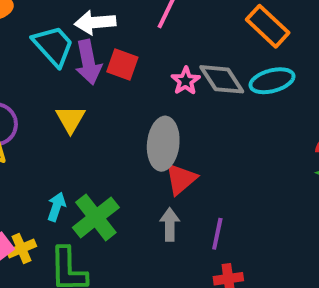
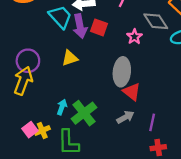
gray diamond: (222, 79) -> (156, 21), moved
yellow triangle: (70, 119) -> (70, 58), turned 42
red triangle: (181, 179) -> (132, 92), turned -42
gray arrow: (170, 224) -> (125, 117), turned 60

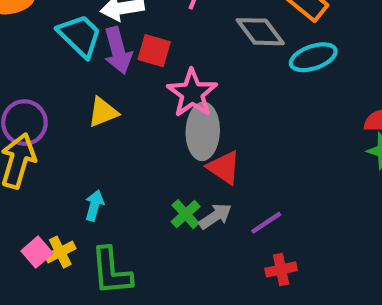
pink star: (134, 37) -> (192, 93), moved, size x1.6
green cross: (84, 113) -> (186, 214), moved, size x0.6
purple line: (152, 122) -> (266, 223), turned 48

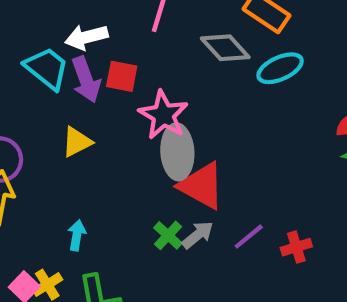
red triangle: (224, 167) -> (202, 186), size x1.4
red cross: (281, 269) -> (296, 247), moved

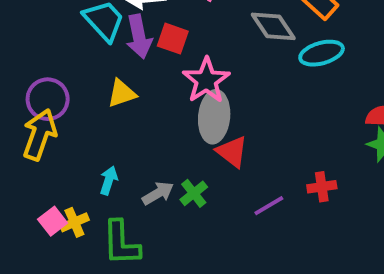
red triangle: (202, 186) -> (232, 152), size x0.7
gray arrow: (198, 235) -> (158, 193), moved
red cross: (296, 247) -> (322, 187), moved

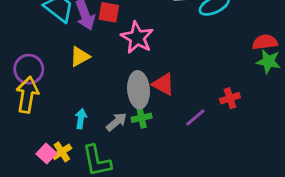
gray ellipse: (214, 117) -> (139, 90), moved
green cross: (194, 193) -> (142, 118), turned 36

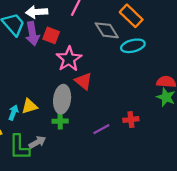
yellow triangle: (80, 57) -> (29, 106), moved
red triangle: (163, 84) -> (83, 81), moved
gray arrow: (117, 122) -> (37, 142), moved

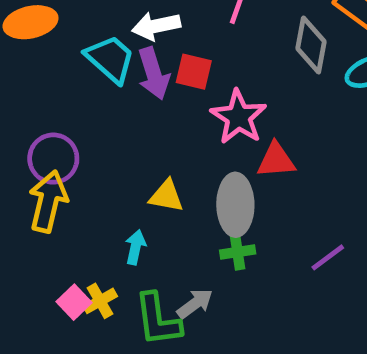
gray diamond: (107, 30) -> (311, 45), turned 50
red triangle: (83, 81) -> (276, 160), turned -36
yellow triangle: (29, 106) -> (166, 196), moved, turned 35

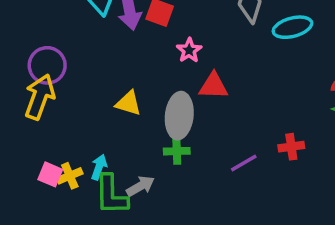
pink star: (239, 117) -> (189, 50), size x0.6
cyan arrow: (135, 247) -> (99, 167), moved
pink square: (74, 302) -> (50, 174), turned -30

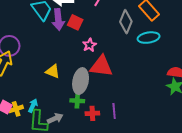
red triangle: (213, 86) -> (101, 66), size x1.4
red cross: (291, 147) -> (92, 113), moved
purple line: (244, 163) -> (114, 111), turned -70

